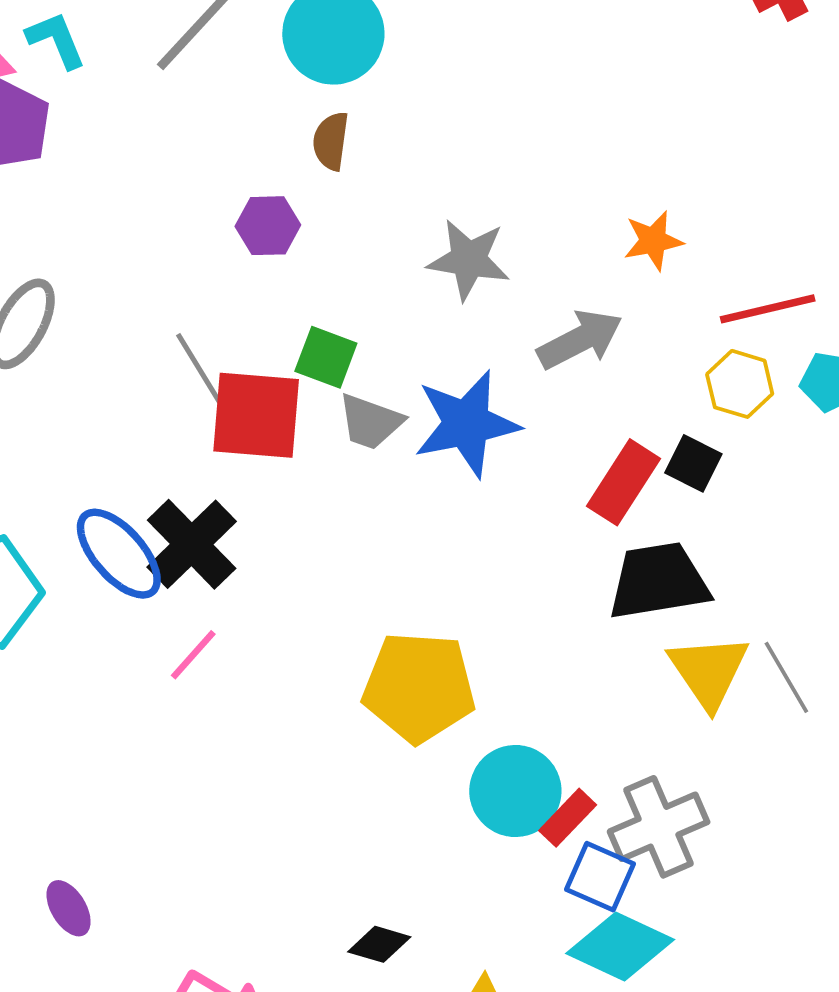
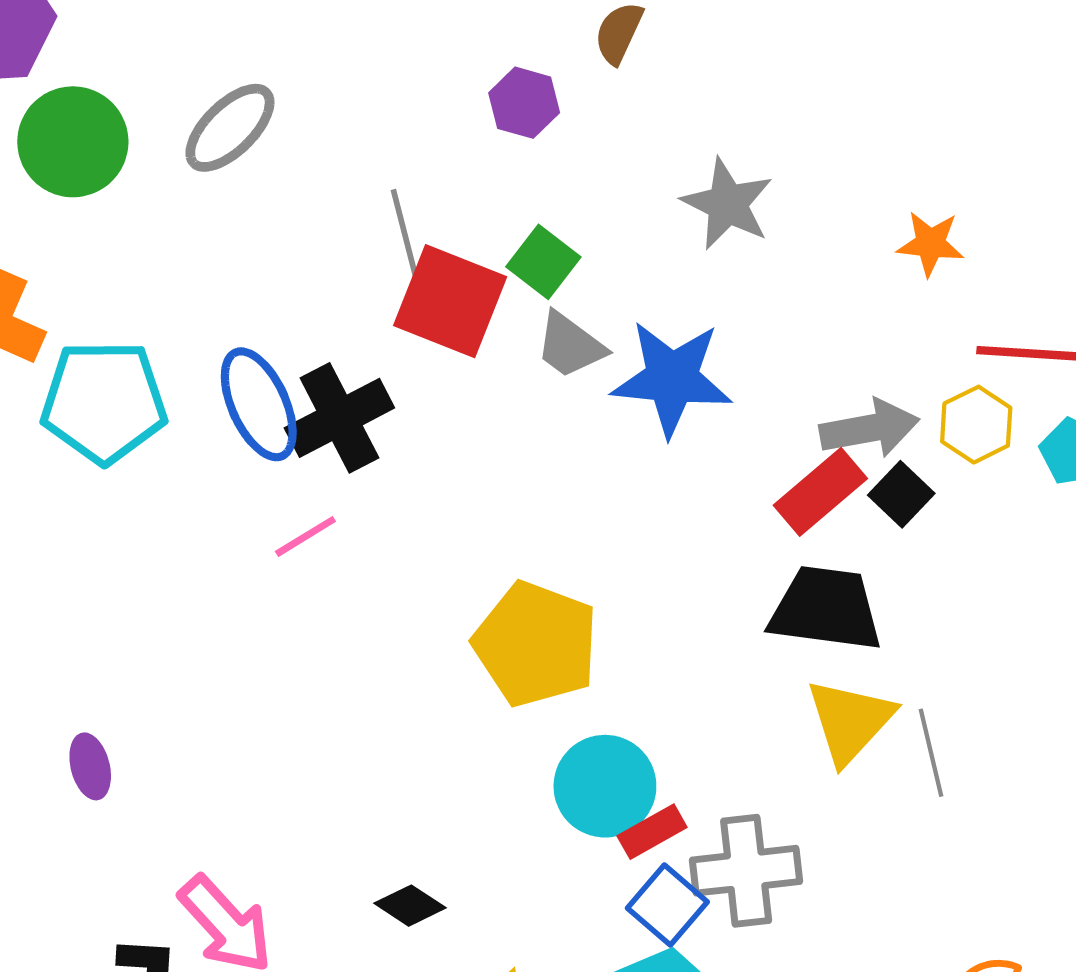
gray arrow: (580, 340) -> (869, 428), moved

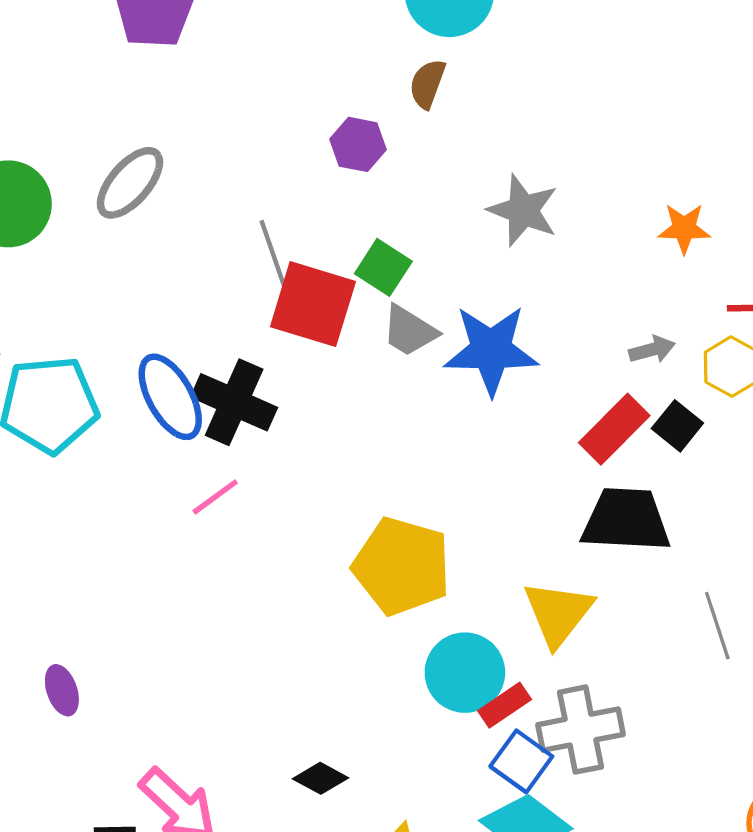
black cross: (339, 418) -> (234, 402), turned -34
gray arrow: (869, 428) -> (652, 350), moved, size x0.6
yellow triangle: (850, 721) -> (558, 613), moved

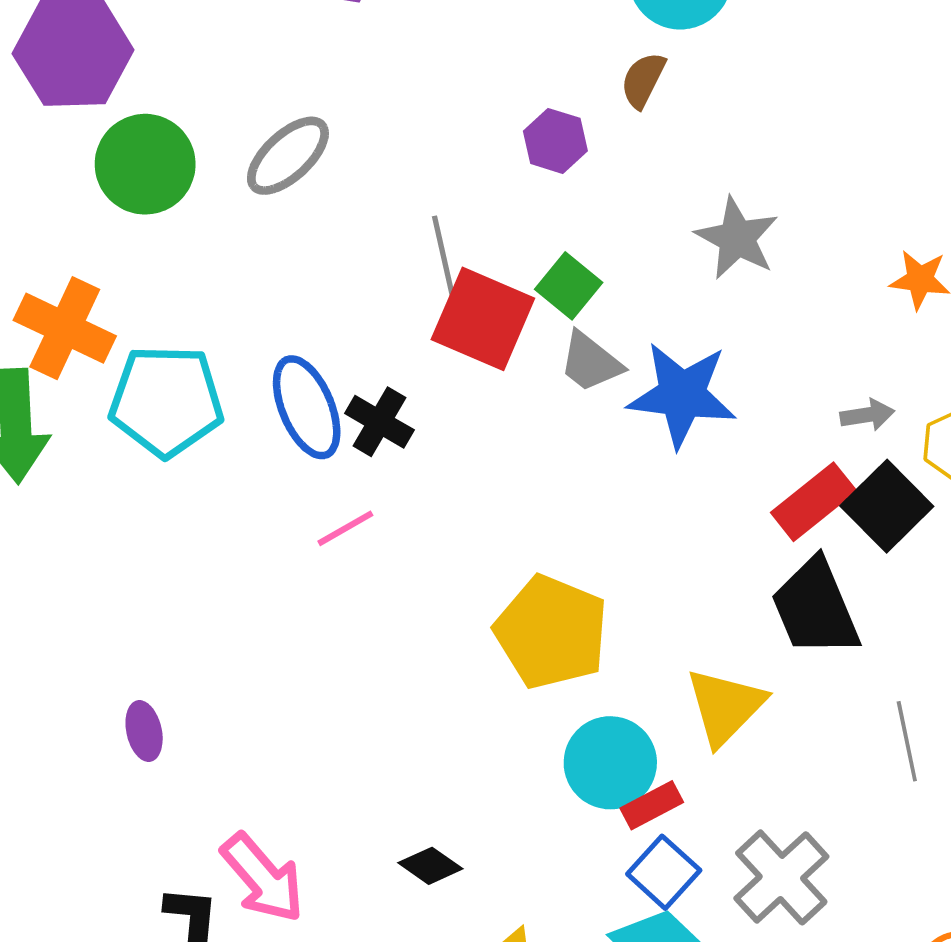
black cross: (234, 402) -> (379, 422), size x0.7
black square: (677, 426) -> (887, 506), size x1.5
black trapezoid: (626, 520) -> (815, 608), turned -122
gray cross: (581, 730) -> (781, 877), moved, turned -38

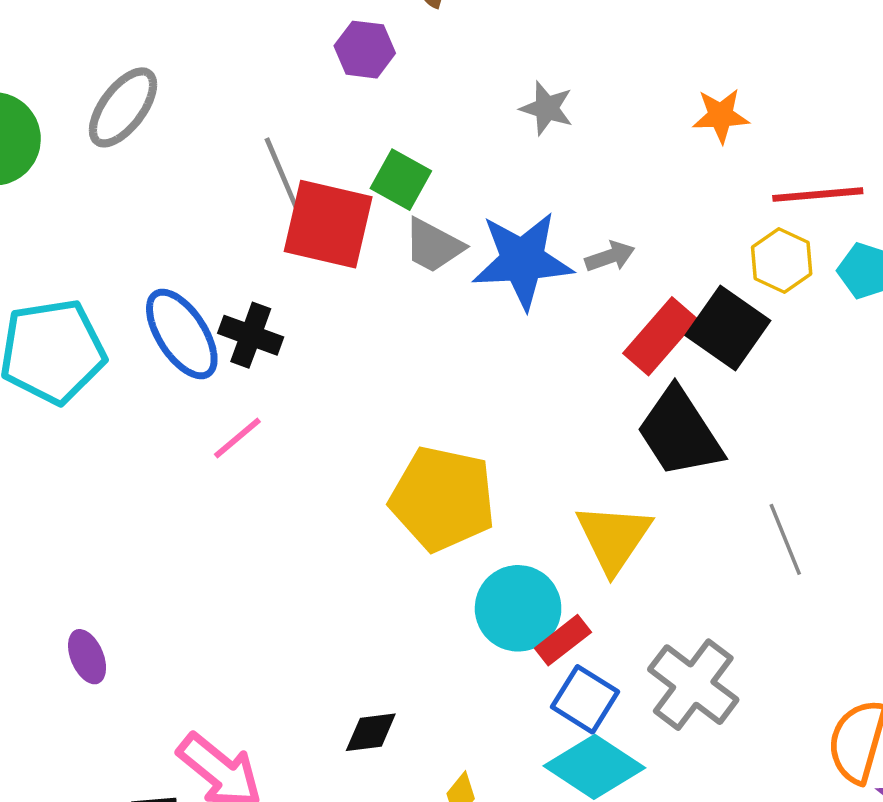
gray star: (737, 238) -> (547, 108), size x0.7
gray arrow: (867, 415) -> (610, 257), moved
black diamond: (430, 866) -> (371, 732), turned -32

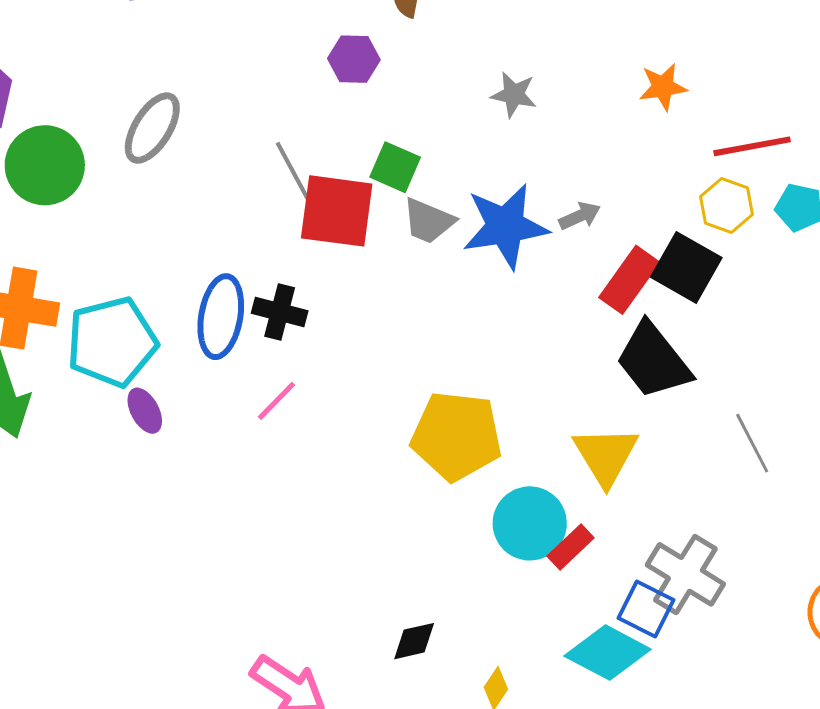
blue ellipse: (182, 334) -> (221, 317), turned 48
purple ellipse: (87, 657) -> (145, 411), moved
blue square: (585, 699) -> (646, 609), moved

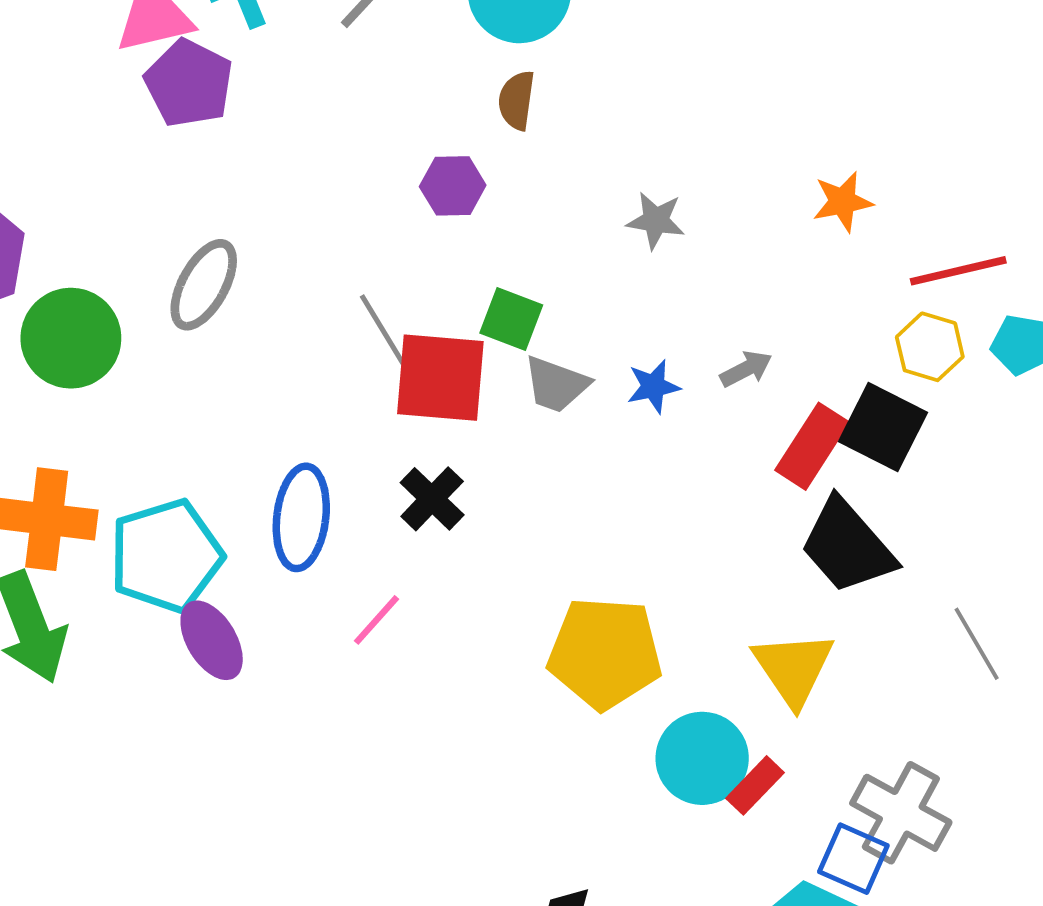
blue star: (505, 226) -> (653, 386), size x0.5
black cross: (280, 312) -> (432, 499), moved, turned 32
purple ellipse: (145, 411) -> (212, 640), size x1.4

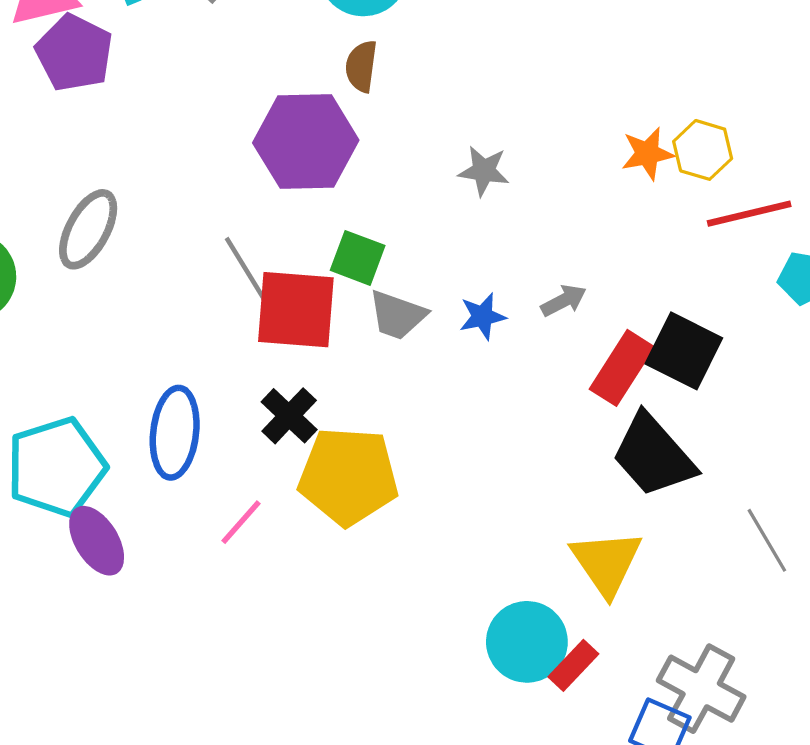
purple hexagon: (453, 186) -> (306, 141), size x1.8
yellow hexagon: (930, 347) -> (703, 150), moved
yellow pentagon: (605, 653) -> (348, 476), moved

